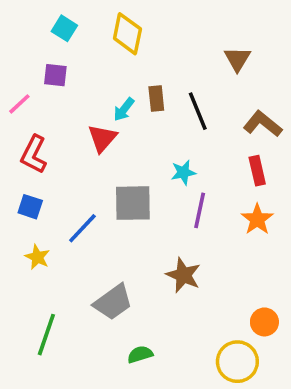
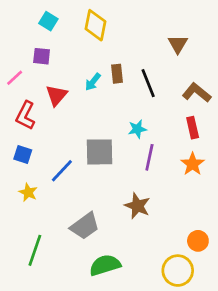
red triangle: (102, 138) -> (56, 95), moved
green semicircle: (140, 354) -> (105, 265), size x1.6

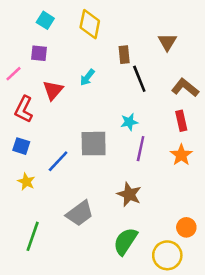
brown rectangle: (117, 74) -> (124, 55), moved
green semicircle: (105, 265) -> (125, 241), moved, turned -40

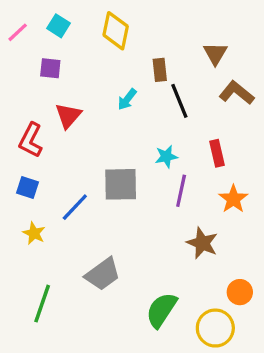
pink line: (14, 74) -> (18, 32), moved
cyan arrow: (87, 77) -> (127, 99), moved
brown L-shape: (185, 88) -> (237, 93), moved
red rectangle: (181, 121) -> (217, 153), moved
brown star: (129, 194) -> (202, 243), moved

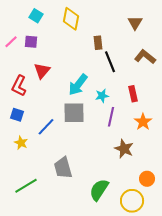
pink line: (18, 32) -> (11, 42), moved
brown triangle: (215, 54) -> (135, 23), moved
cyan arrow: (127, 99) -> (78, 85), moved, size x1.6
gray trapezoid: (103, 274) -> (63, 168), turned 110
green line: (42, 304) -> (26, 186), turned 40

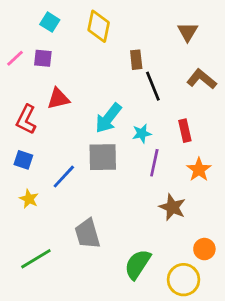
red triangle: (42, 71) -> (58, 99), turned 36

